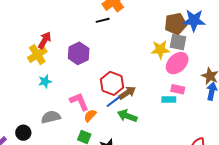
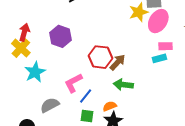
cyan star: (45, 81) -> (35, 72), size x1.5
pink L-shape: (79, 102) -> (73, 83), turned -80
blue line: (113, 102) -> (86, 96), moved
orange semicircle: (90, 116) -> (110, 106), moved, turned 40

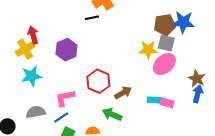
red arrow: (24, 32) -> (33, 35), turned -48
pink rectangle: (166, 46) -> (167, 103), moved
brown arrow: (118, 62) -> (123, 93), moved
blue line: (86, 96) -> (61, 118), moved

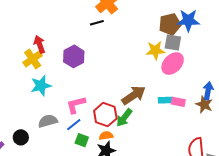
brown star: (197, 79) -> (204, 105), moved
red hexagon: (98, 81) -> (105, 115), moved
brown arrow: (123, 93) -> (134, 95), size x1.4
green arrow: (112, 114) -> (124, 118), turned -72

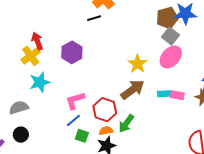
gray square: (173, 43) -> (171, 36), turned 30
yellow star: (155, 50) -> (137, 64), moved, turned -30
green arrow: (124, 118) -> (126, 123), moved
gray semicircle: (48, 121) -> (19, 107), moved

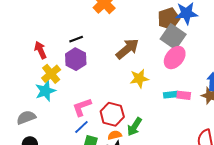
black line: (94, 18) -> (76, 39), moved
gray square: (171, 36) -> (173, 37), size x1.4
yellow cross: (31, 56) -> (51, 74), moved
yellow star: (137, 64) -> (139, 78), moved, turned 30
brown arrow: (133, 90) -> (127, 49), moved

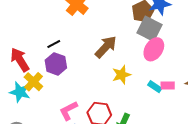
red arrow: (40, 50) -> (20, 60), size x1.4
cyan star: (46, 91) -> (20, 92), moved, turned -30
cyan rectangle: (171, 95) -> (155, 87), turned 48

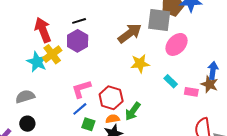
gray square: (150, 29) -> (159, 20), moved, turned -30
pink rectangle: (168, 86) -> (191, 92), moved

